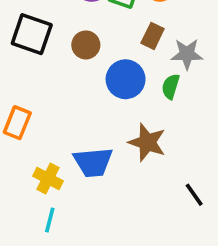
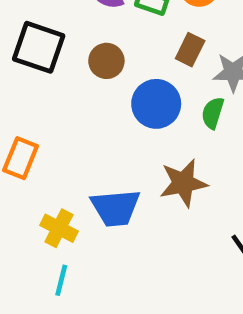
brown star: (147, 142) -> (183, 183), turned -30

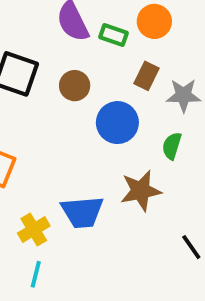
green semicircle: (213, 113) -> (172, 146), moved
yellow cross: (59, 228) -> (34, 230), turned 32

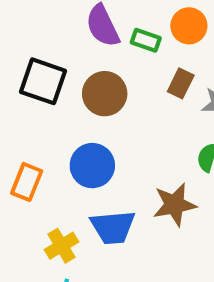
brown circle: (75, 86) -> (105, 94), size x1.4
blue circle: (117, 123) -> (92, 166), moved

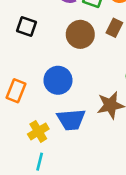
black square: (43, 81) -> (26, 26), size x0.7
brown circle: (105, 94) -> (80, 34), moved

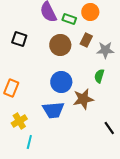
blue circle: (58, 80) -> (61, 82), moved
yellow cross: (38, 131) -> (19, 121), moved

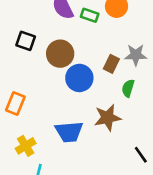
brown rectangle: (86, 40) -> (111, 64), moved
brown circle: (60, 45) -> (60, 54), moved
blue circle: (61, 82) -> (79, 78), moved

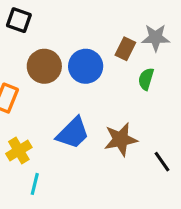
brown circle: (60, 54) -> (44, 66), moved
brown star: (108, 118) -> (121, 139), moved
blue trapezoid: (69, 132) -> (73, 133), turned -40

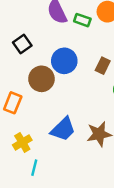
black square: (19, 20) -> (22, 44), turned 36
blue circle: (86, 66) -> (64, 61), moved

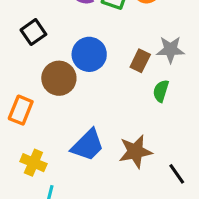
yellow cross: (22, 142) -> (33, 163), turned -36

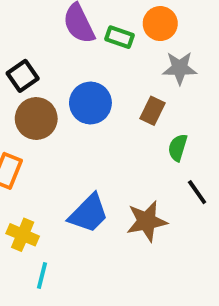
gray star: (170, 50) -> (180, 68), moved
brown circle: (59, 78) -> (36, 119), moved
black line: (177, 174) -> (197, 192), moved

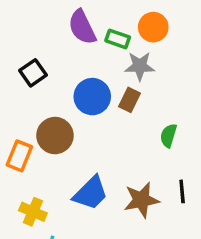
gray star: (180, 68) -> (140, 66), moved
brown rectangle: (152, 111) -> (130, 100), moved
brown circle: (36, 119) -> (55, 136), moved
black line: (197, 192) -> (182, 191), moved, turned 30

